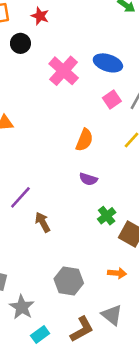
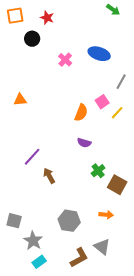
pink cross: (64, 71) -> (65, 60), size x0.6
pink square: (112, 99) -> (102, 102), moved
cyan rectangle: (40, 334) -> (39, 262), moved

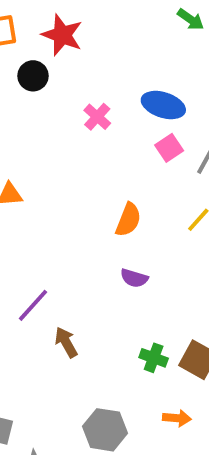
red star: (47, 18) -> (62, 35), size x1.5
pink square: (102, 102) -> (169, 148), moved
green cross: (98, 171) -> (154, 358), moved, turned -32

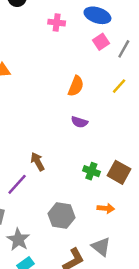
pink cross: (97, 117) -> (57, 23), turned -35
purple line: (33, 305) -> (17, 184), moved

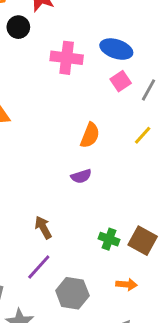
pink cross: (57, 23) -> (67, 58), size x1.5
purple semicircle: (79, 122) -> (81, 176), moved, turned -35
purple line: (17, 184) -> (39, 267), moved

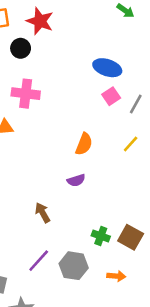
pink cross: (67, 58) -> (26, 94), moved
brown arrow: (43, 227) -> (43, 213), moved
gray hexagon: (72, 293) -> (74, 266), moved

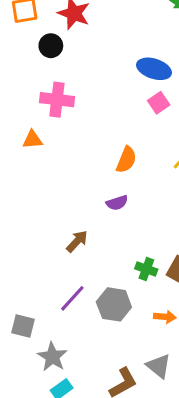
brown arrow: (43, 213) -> (77, 241), turned 72

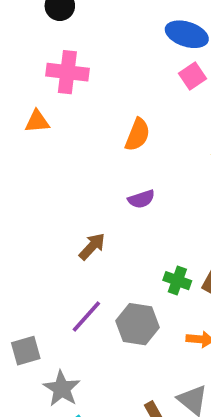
orange semicircle: (126, 160) -> (138, 135), moved
gray square: (23, 326) -> (26, 351), turned -30

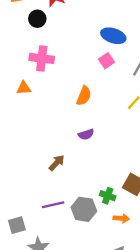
pink square: (192, 76) -> (107, 61), moved
green cross: (177, 281) -> (108, 196), moved
purple line: (86, 317) -> (53, 205), turned 35

